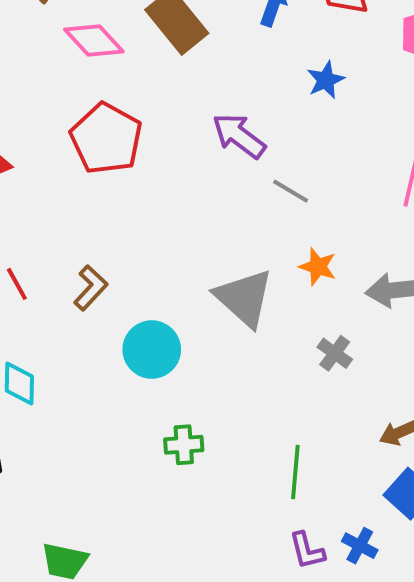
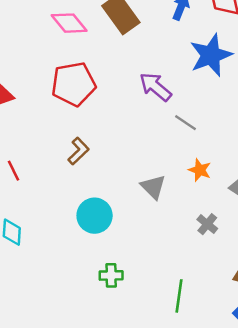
blue star: (326, 80) -> (211, 55), size x1.8
red pentagon: (106, 139) -> (74, 84), turned 30
brown L-shape: (91, 288) -> (78, 151), moved
gray triangle: (244, 298) -> (153, 187), size x0.7

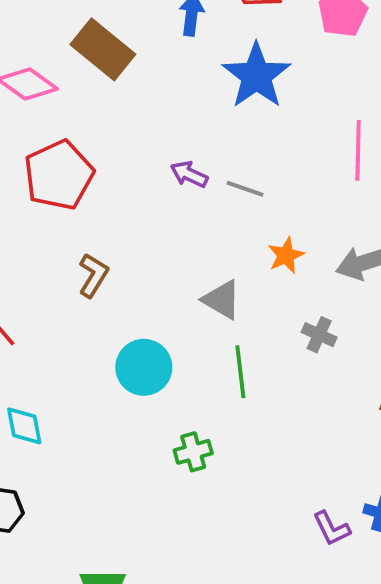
purple arrow: (155, 87) -> (189, 174), moved, size x0.7
orange star: (200, 170) -> (286, 255), turned -30
green line: (179, 296) -> (240, 372), moved

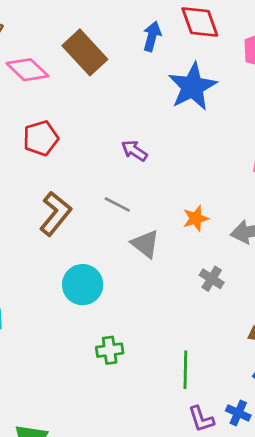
red pentagon: (59, 175) -> (41, 138), size x0.7
gray line: (245, 189) -> (117, 204), moved
brown L-shape: (93, 275) -> (56, 214), size x1.4
green line: (240, 372) -> (185, 370), moved

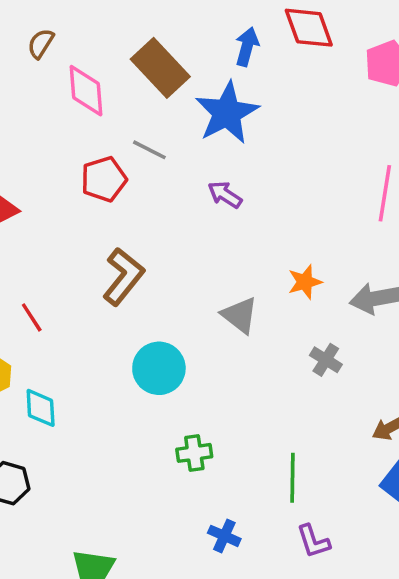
pink diamond: (27, 70) -> (86, 91), turned 42
blue star: (192, 87) -> (227, 113), moved
gray line: (117, 204) -> (149, 150), moved
blue cross: (238, 413) -> (224, 536), moved

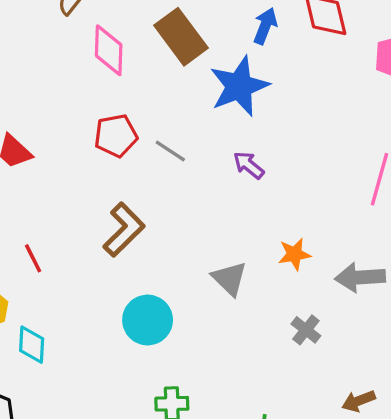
gray line: (149, 150) -> (170, 151), moved
purple arrow: (225, 195) -> (249, 165), moved

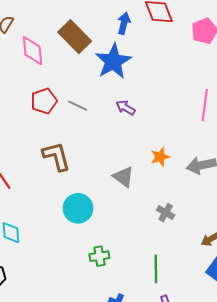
brown L-shape: (124, 230) -> (56, 156), turned -52
gray cross: (306, 330) -> (166, 213), moved

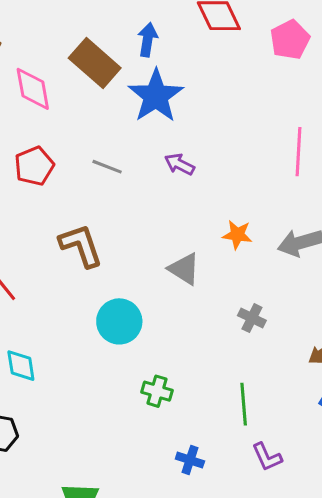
blue arrow: (124, 23) -> (148, 40), moved
red pentagon: (44, 101) -> (34, 166), moved
orange star: (160, 157) -> (237, 235), turned 30
green cross: (99, 256) -> (157, 391), turned 30

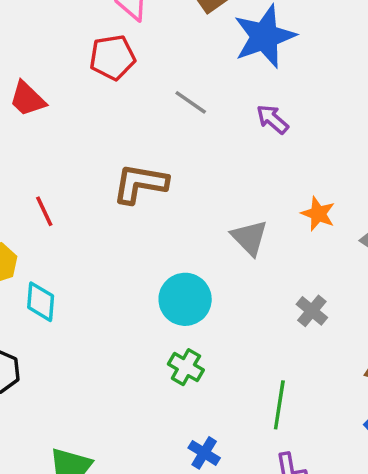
red pentagon: (34, 166) -> (112, 57), moved
brown L-shape: (81, 246) -> (140, 184), turned -75
cyan circle: (119, 321) -> (185, 299), moved

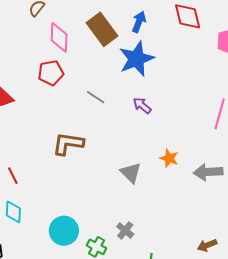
red line: (44, 211) -> (13, 176), moved
cyan circle: (185, 299) -> (64, 231), moved
gray cross: (312, 311) -> (125, 230), moved

